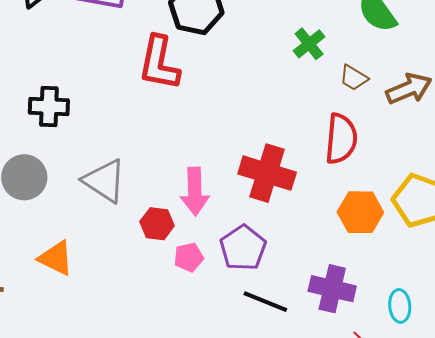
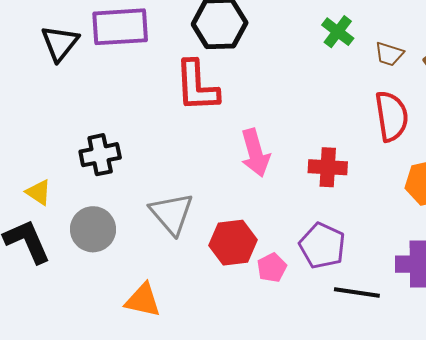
red cross: (267, 173) -> (328, 167), size x0.7
gray triangle: (104, 181) -> (172, 214), turned 30
pink arrow: (195, 191) -> (255, 153), moved
red hexagon: (157, 224) -> (233, 243), size x1.4

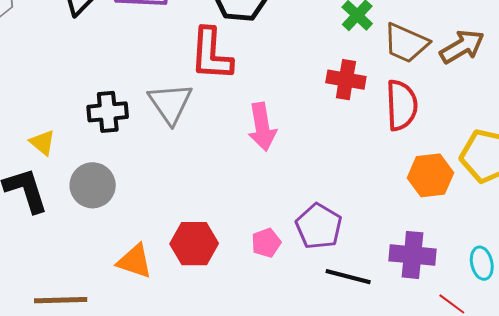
brown trapezoid: (389, 54) -> (406, 43), size x1.6
red cross: (328, 167) -> (346, 80), moved
gray triangle: (172, 214) -> (170, 103), moved
red hexagon: (233, 243) -> (194, 244), moved

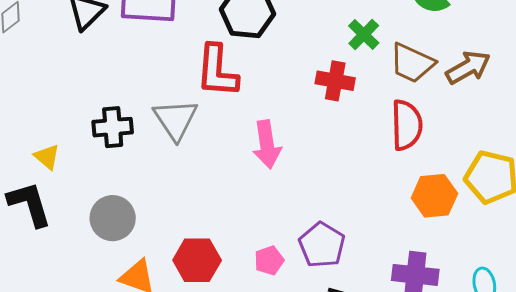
red cross: (346, 80) -> (335, 81), moved
gray circle: (93, 185) -> (113, 218), moved

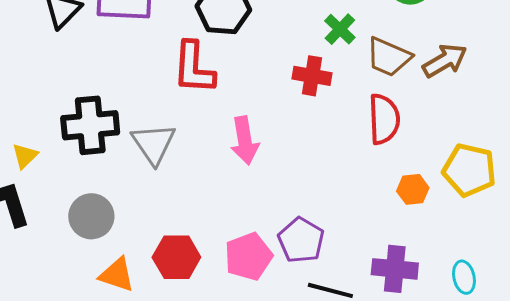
gray triangle: (176, 119) -> (154, 144), moved
black cross: (113, 127) -> (90, 125), size x1.4
yellow triangle: (47, 157) -> (25, 156), turned 36
orange hexagon: (434, 196) -> (413, 189), size x0.7
pink pentagon: (269, 260) -> (248, 256), size x1.6

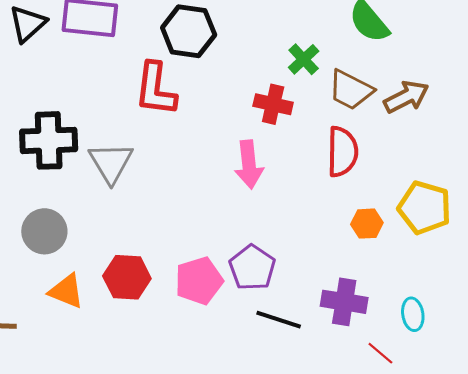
pink arrow: (245, 141) -> (249, 164), moved

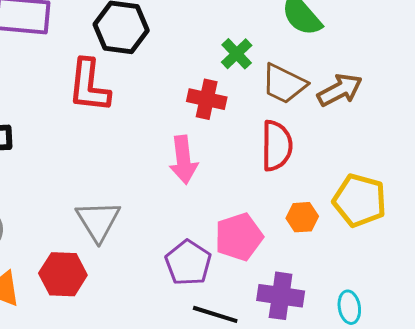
gray triangle: (111, 163) -> (98, 221), moved
pink pentagon: (199, 281) -> (239, 237), moved

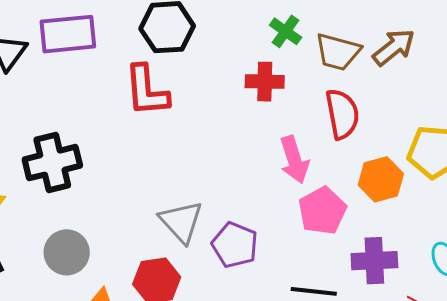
pink arrow: (183, 160) -> (294, 160), moved
orange hexagon: (302, 217) -> (381, 179), size x1.4
purple pentagon: (188, 263) -> (235, 245), moved

